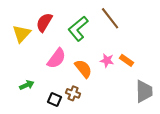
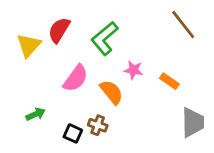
brown line: (110, 18) -> (183, 25), moved
pink star: (107, 60) -> (134, 70), moved

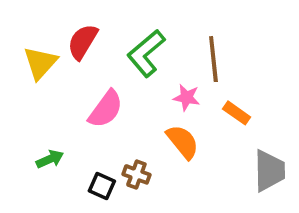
brown line: (183, 25) -> (213, 59), moved, turned 32
orange semicircle: (111, 92) -> (183, 142), moved

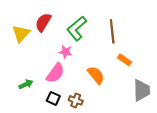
pink star: (186, 98) -> (66, 52), moved
pink semicircle: (106, 109) -> (55, 73), moved
brown cross: (136, 174) -> (76, 100), moved

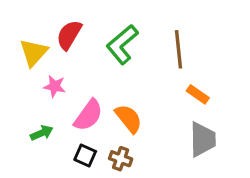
pink star: (66, 52) -> (55, 86), moved
orange semicircle: (96, 75) -> (129, 118), moved
gray trapezoid: (142, 90) -> (203, 139), moved

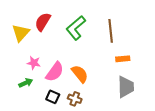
pink star: (55, 86) -> (34, 63), moved
orange rectangle: (198, 94) -> (123, 59), turned -40

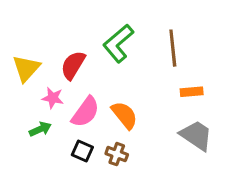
red semicircle: (43, 22) -> (73, 65), moved
yellow triangle: (21, 33) -> (26, 68), moved
gray trapezoid: (126, 87) -> (196, 135), turned -55

